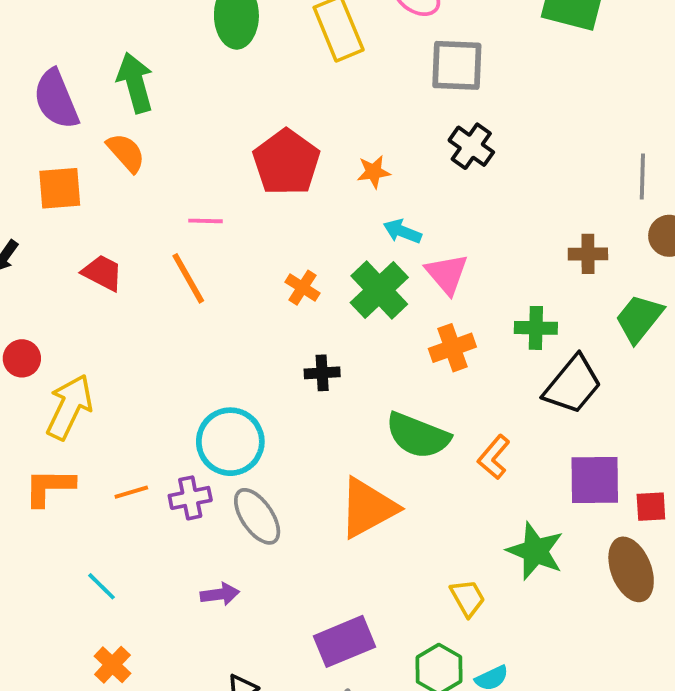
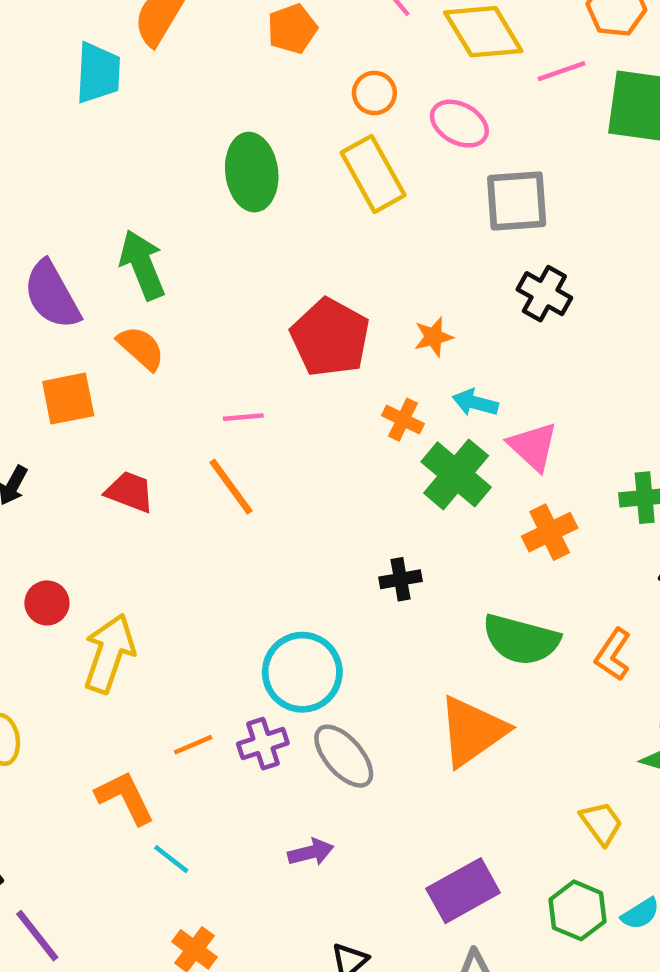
orange cross: (303, 288) -> (403, 420), moved
orange L-shape: (49, 487) -> (125, 798), moved, turned 70

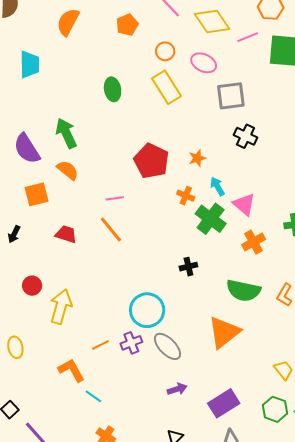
cyan trapezoid: (98, 73) -> (30, 65), moved
green ellipse: (252, 172) -> (113, 89), size x0.7
cyan arrow: (475, 403) -> (217, 186), turned 48
purple arrow: (311, 852) -> (177, 389), moved

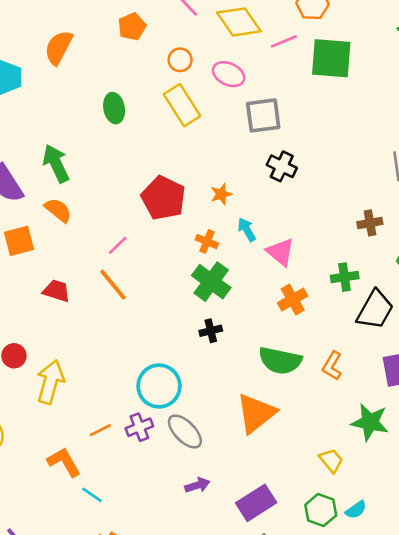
orange semicircle: (68, 22) -> (58, 47), moved
pink line: (115, 198) -> (118, 245), turned -36
green cross: (211, 219) -> (211, 282), moved

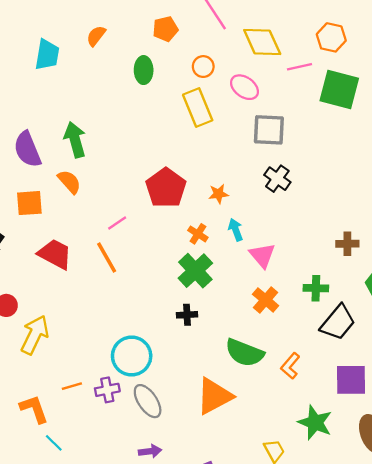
orange semicircle: (58, 47) -> (96, 36), size x0.7
green ellipse: (114, 108) -> (144, 70), moved
red trapezoid: (57, 291) -> (55, 254), size x1.4
orange cross: (293, 299) -> (266, 300), turned -30

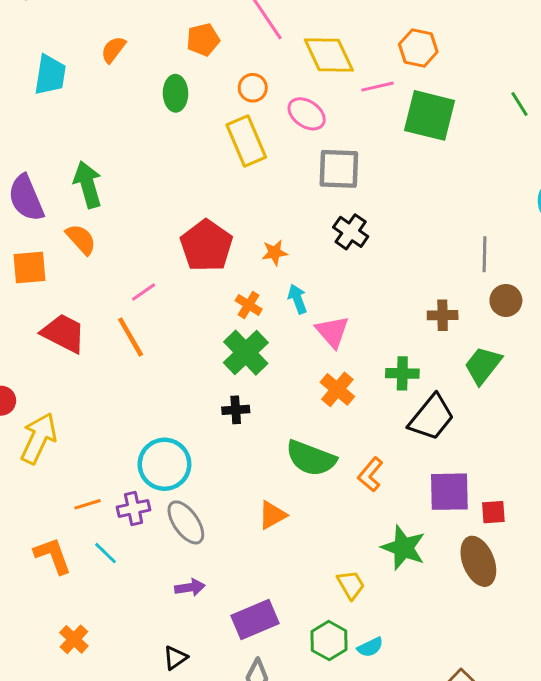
orange triangle: (214, 396) -> (272, 515), size x0.6
orange L-shape: (34, 409) -> (53, 556), moved
cyan line: (54, 443) -> (106, 553), moved

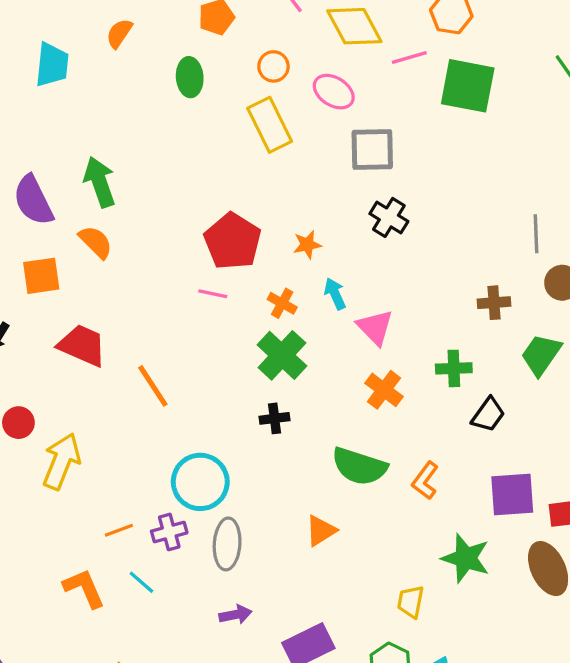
pink line: (144, 292) -> (213, 294), moved, turned 50
orange line: (131, 337) -> (153, 386), moved
black trapezoid: (431, 417) -> (488, 415), size x0.7
gray ellipse: (186, 522) -> (227, 544), turned 42
yellow trapezoid: (351, 585) -> (411, 602), turned -136

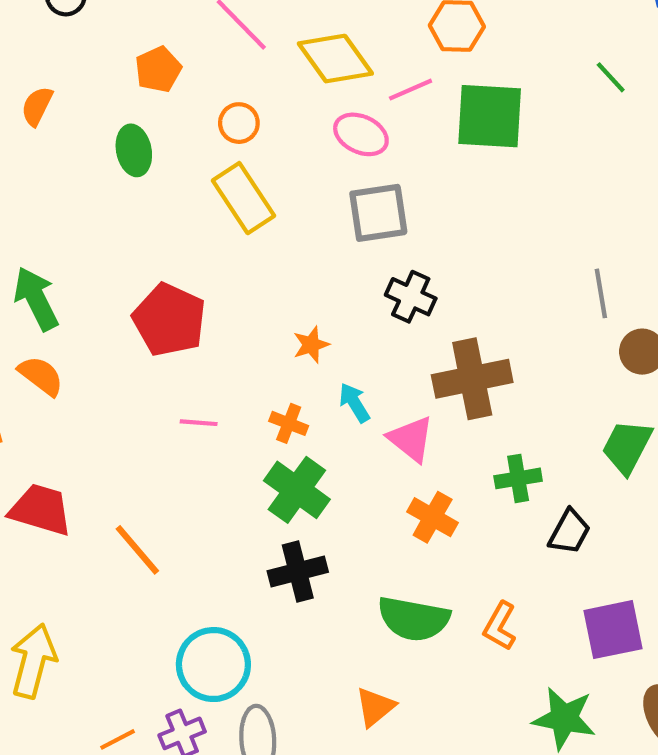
pink ellipse: (334, 92) -> (361, 134), moved
red pentagon: (233, 241) -> (169, 320), moved
brown cross: (494, 303) -> (472, 379), moved, size x1.8
black cross: (275, 418) -> (298, 571), size x1.5

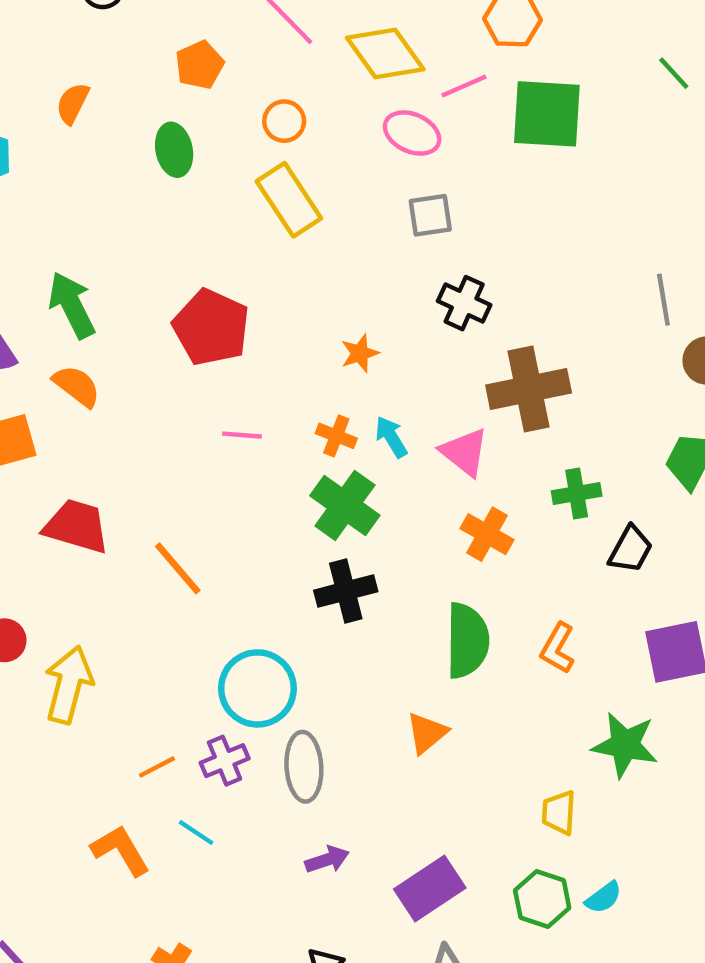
gray square: (378, 213) -> (430, 215), size x0.7
cyan arrow: (354, 403) -> (391, 437), moved
green semicircle: (414, 619) -> (467, 641), turned -100

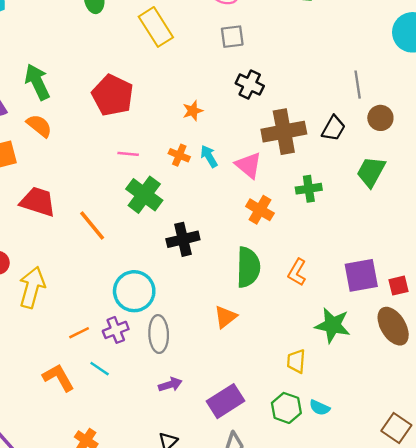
green cross: (345, 505) -> (144, 195), moved
black trapezoid: (630, 549) -> (333, 128), moved
cyan semicircle: (604, 898) -> (320, 408), turned 60

